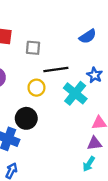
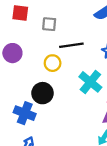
cyan cross: (75, 93) -> (90, 82), moved

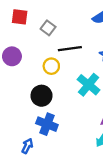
gray square: (49, 24) -> (48, 28), turned 32
blue cross: (25, 113) -> (47, 124), moved

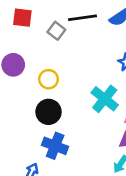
black line: (70, 49) -> (83, 18), moved
yellow circle: (51, 66) -> (49, 79), moved

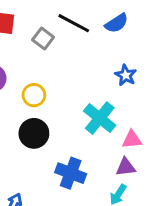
black line: (83, 18) -> (74, 23), turned 36
blue cross: (55, 146) -> (71, 173), moved

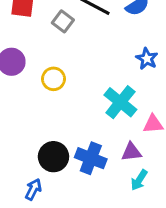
black circle: (34, 133) -> (53, 157), moved
purple triangle: (126, 167) -> (131, 152), moved

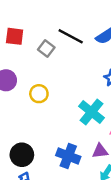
black circle: (53, 157) -> (22, 155), moved

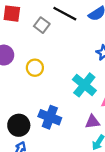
blue cross: (68, 156) -> (50, 117), moved

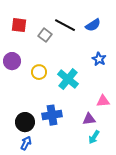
cyan cross: (84, 85) -> (68, 79), moved
blue cross: (50, 117) -> (52, 115), turned -30

